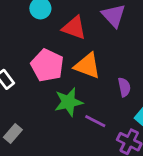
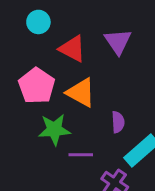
purple line: (95, 121) -> (81, 155), turned -35

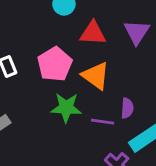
red triangle: (72, 49) -> (93, 33), turned -32
purple line: (81, 155) -> (103, 122), moved

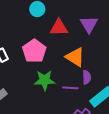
orange triangle: (96, 76) -> (75, 57), moved

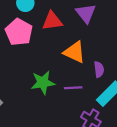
pink pentagon: (34, 51) -> (19, 32), moved
purple semicircle: (87, 77) -> (99, 69), moved

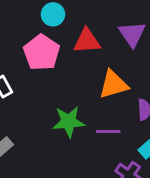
orange triangle: (74, 52) -> (113, 84), turned -45

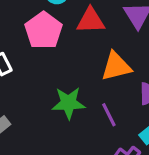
purple line: (108, 131) -> (109, 115), turned 60

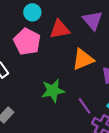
purple line: (109, 115) -> (85, 106), moved

